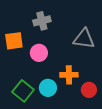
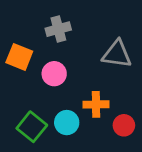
orange square: (14, 41) -> (19, 57), turned 30

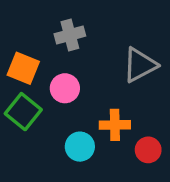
gray triangle: (117, 54) -> (140, 65), turned -36
green square: (32, 127) -> (23, 112), moved

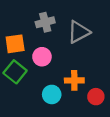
gray triangle: (140, 65) -> (79, 32), moved
orange square: (23, 68) -> (15, 44), turned -30

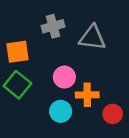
gray triangle: (79, 32) -> (92, 38), turned 35
pink circle: (42, 57) -> (64, 77), moved

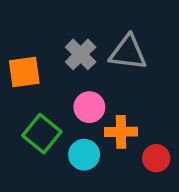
gray cross: (53, 26) -> (81, 54), moved, turned -30
green square: (17, 85) -> (42, 134), moved

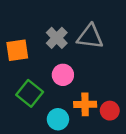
orange cross: (121, 132) -> (85, 104), moved
cyan circle: (84, 155) -> (58, 119), moved

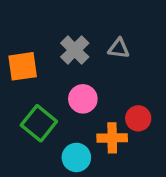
gray triangle: (90, 37) -> (119, 48), size x0.6
red circle: (110, 111) -> (138, 118), moved

